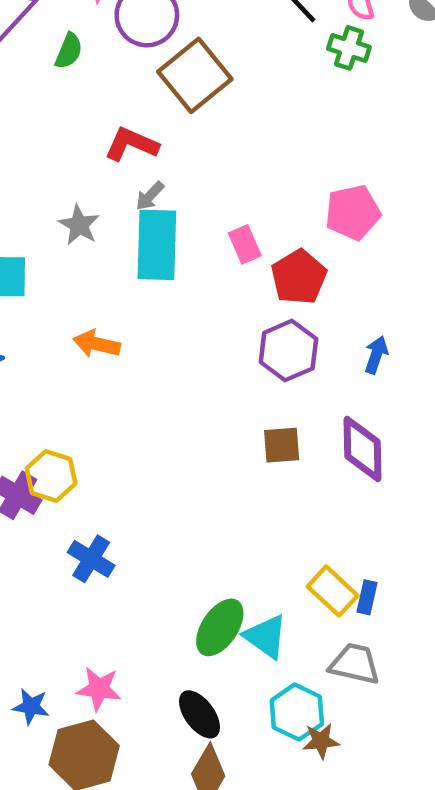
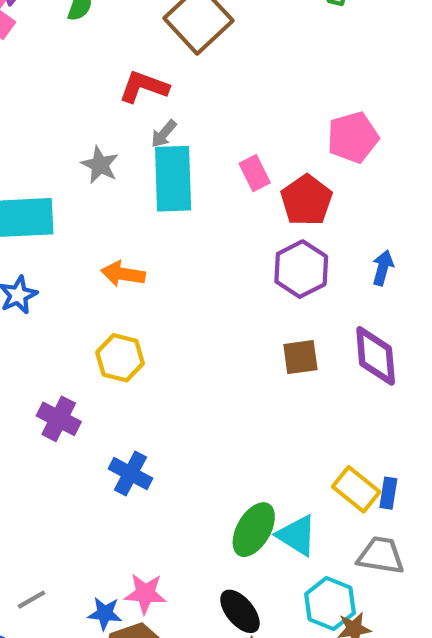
yellow hexagon: (51, 476) -> (120, 358), moved
blue star: (31, 706) -> (105, 613), moved

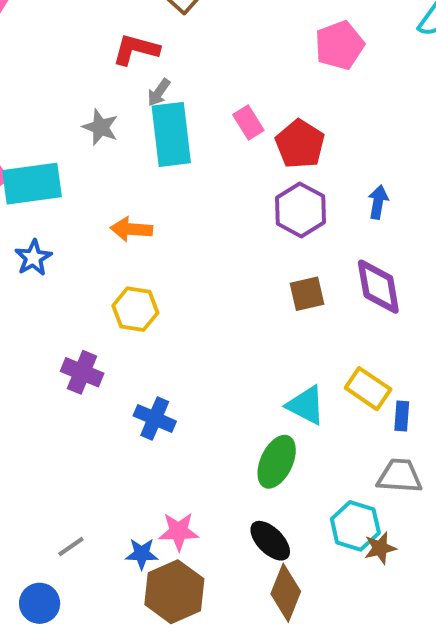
pink pentagon: (353, 137) -> (339, 45), moved
yellow rectangle: (356, 489) -> (368, 389), moved
cyan triangle: (297, 535) -> (306, 405), moved

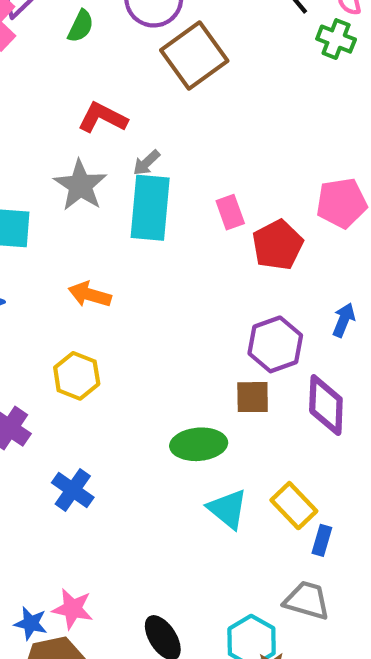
pink pentagon: (339, 45) -> (342, 203), moved
red L-shape: (136, 49) -> (103, 118), moved
gray star: (100, 127) -> (80, 185), size x1.4
purple hexagon: (300, 210) -> (275, 344), moved
green ellipse: (277, 462) -> (199, 444), moved, turned 48

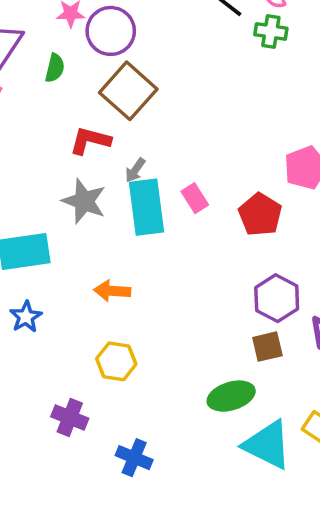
brown square: (194, 55) -> (128, 91), moved
pink rectangle: (230, 212) -> (195, 198), moved
cyan triangle: (228, 509) -> (267, 445), size x1.4

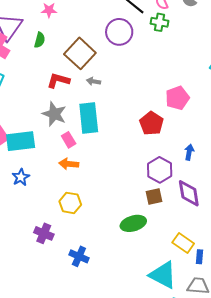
purple circle: (111, 31) -> (119, 32), moved
gray arrow: (135, 170) -> (94, 81), moved, turned 64
pink rectangle: (195, 198) -> (69, 140), moved
cyan triangle: (267, 445) -> (163, 275), moved

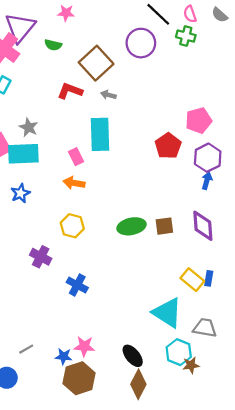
green semicircle: (40, 40) -> (53, 45), turned 84
gray star: (54, 114) -> (29, 127), moved, size x0.7
purple hexagon: (160, 170) -> (208, 158), moved
green ellipse: (133, 223) -> (132, 226), moved
blue rectangle: (200, 257) -> (209, 278), moved

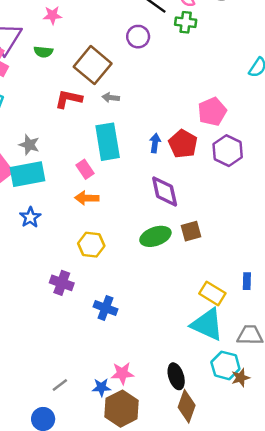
purple circle: (141, 43) -> (138, 37), size x0.7
blue arrow: (207, 181) -> (155, 143), moved
purple diamond: (203, 226) -> (165, 191), moved
yellow rectangle: (192, 280) -> (212, 293), moved
black ellipse: (133, 356) -> (176, 376), turned 30

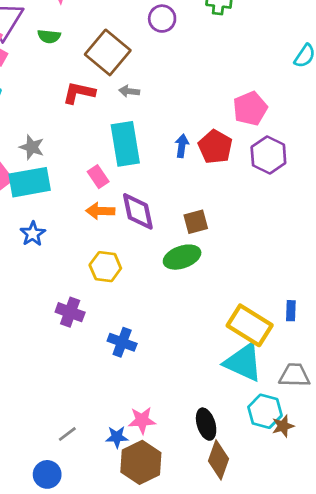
purple diamond: (165, 191) -> (138, 211), moved
brown square: (191, 231) -> (196, 222), moved
yellow rectangle: (212, 293) -> (250, 325), size x1.4

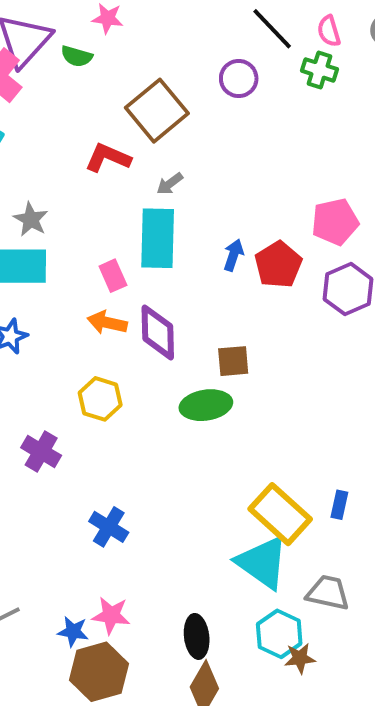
green semicircle: (49, 36) -> (77, 56), moved
gray arrow: (129, 91) -> (170, 184), moved, turned -54
blue cross: (122, 342) -> (109, 527), moved

